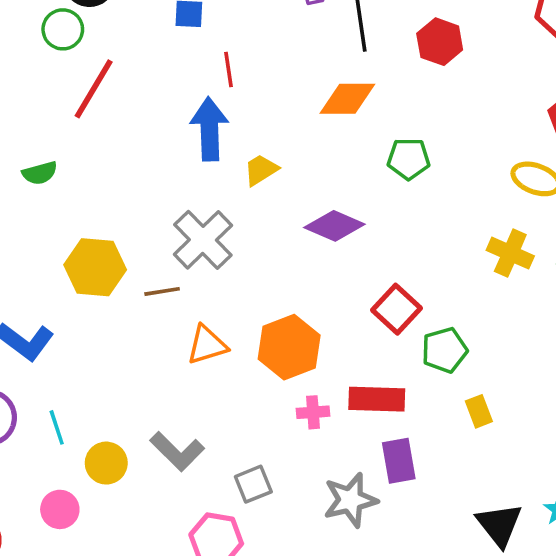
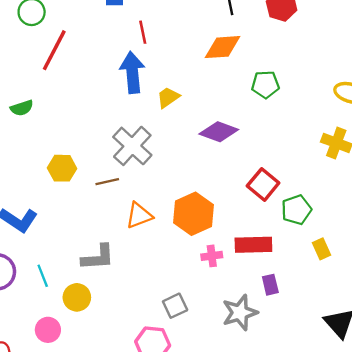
yellow hexagon: (95, 267) -> (62, 168), size x0.7
gray L-shape: (177, 451) -> (98, 257), moved, turned -45
purple rectangle: (399, 461) -> (270, 285), size x0.7

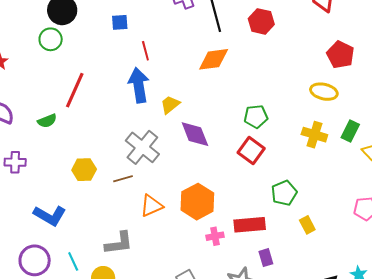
red line: (54, 50) -> (75, 90), moved
green pentagon: (265, 84) -> (256, 116), moved
purple diamond: (219, 132) -> (195, 134), moved, turned 52
red square: (263, 184) -> (251, 151), moved

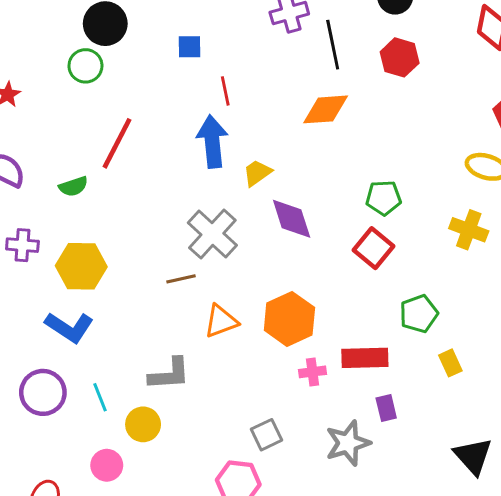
yellow hexagon: (84, 170) -> (81, 266), moved, size x1.4

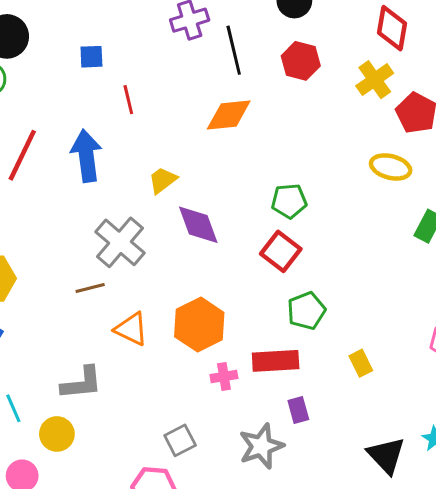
blue arrow: (212, 141) -> (86, 156), moved
yellow cross: (469, 230) -> (375, 80), moved, turned 36
green pentagon: (419, 314) -> (306, 311), moved
orange triangle: (221, 321) -> (131, 329), turned 48

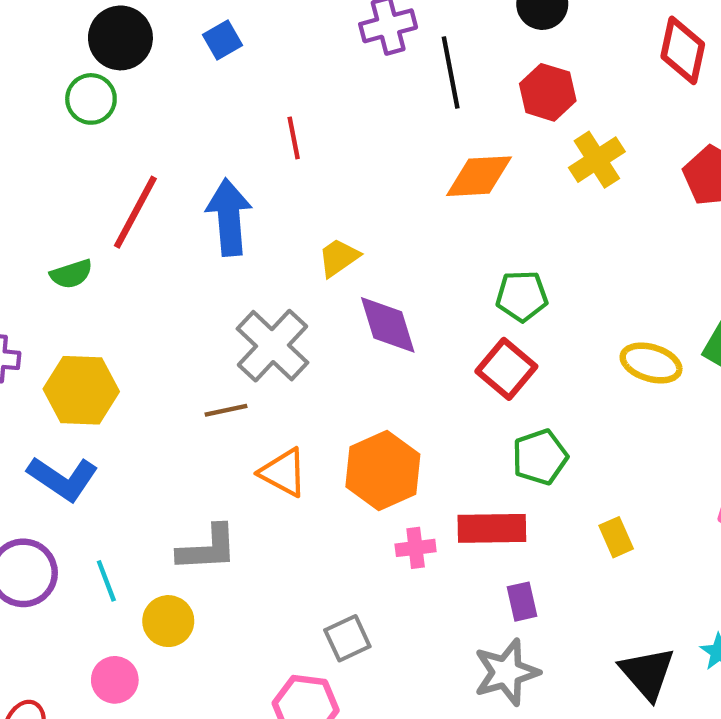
blue square: (91, 57) -> (222, 40), moved, turned -30
yellow cross: (375, 80) -> (597, 160), moved
orange diamond: (229, 115) -> (479, 176), moved
yellow ellipse: (391, 167) -> (651, 363), moved
gray star: (261, 446) -> (506, 672), moved

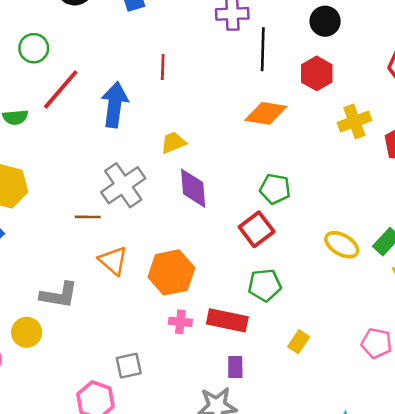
green circle: (91, 99) -> (34, 48), moved
yellow cross: (597, 160) -> (354, 121), moved
yellow rectangle: (616, 537) -> (299, 342), turned 45

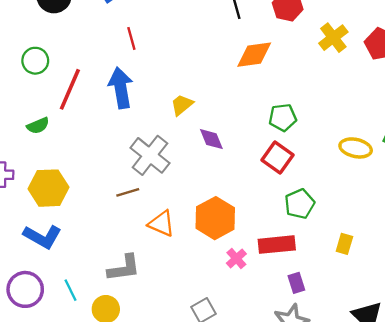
red line: (163, 67) -> (131, 38), moved
purple diamond: (193, 188) -> (211, 139), size x0.7
pink cross: (180, 322) -> (236, 258), turned -30

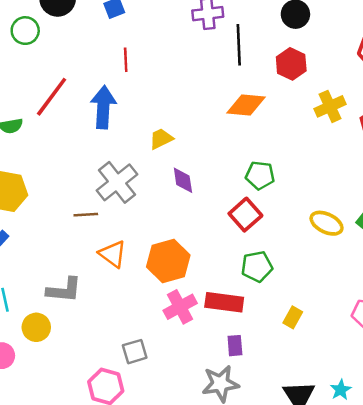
green circle: (35, 61) -> (25, 31), moved
pink cross: (236, 258) -> (180, 307), size x1.5

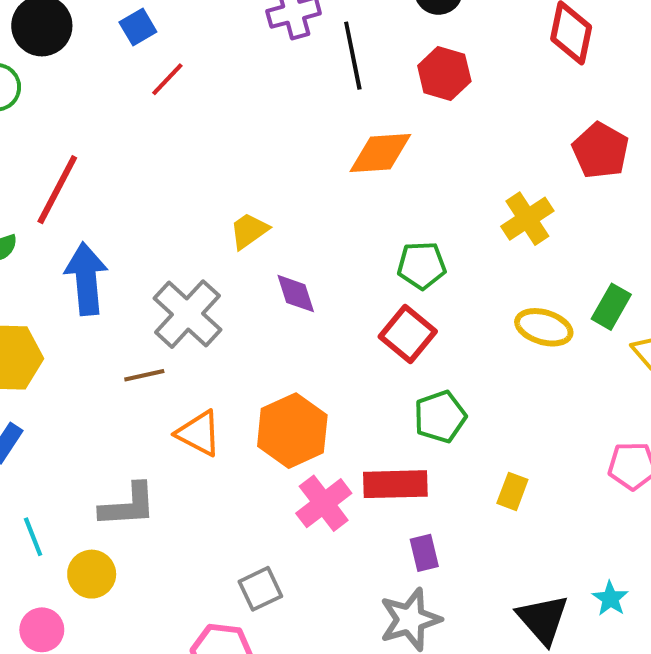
red line: (126, 60) -> (167, 79), moved, turned 55
yellow cross: (330, 106) -> (527, 219), moved
blue arrow: (103, 107) -> (86, 279), moved

